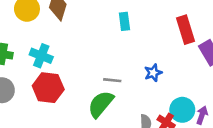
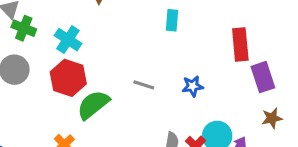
green semicircle: (101, 104) -> (93, 105), moved

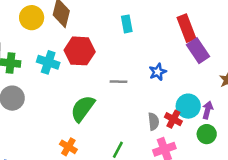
purple rectangle: (263, 77) -> (198, 51), moved
red hexagon: (68, 78) -> (80, 51), moved

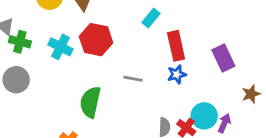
cyan rectangle: (127, 24) -> (151, 18), turned 42
red rectangle: (186, 28) -> (176, 46), moved
green semicircle: (83, 109) -> (90, 102), turned -32

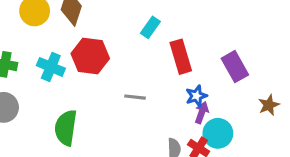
blue star: (177, 74) -> (196, 96), moved
green semicircle: (90, 102) -> (66, 128), moved
purple arrow: (224, 123) -> (202, 113), moved

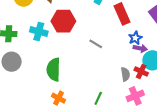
gray line: (135, 97) -> (96, 44), turned 32
purple arrow: (202, 113) -> (140, 48), turned 88

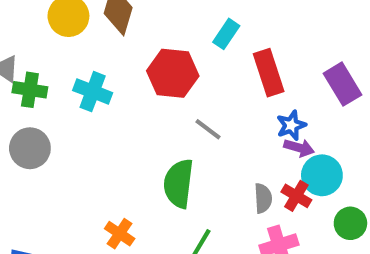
red hexagon: (63, 21) -> (173, 73), moved
green semicircle: (54, 70) -> (179, 183), moved

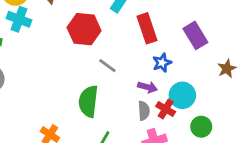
cyan cross: (93, 92) -> (19, 19), moved
purple arrow: (299, 148) -> (147, 87), moved

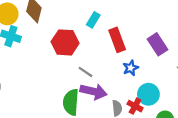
purple arrow: (147, 87) -> (94, 92), moved, size x1.6

